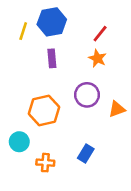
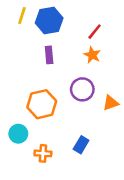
yellow line: (23, 31) -> (22, 16), moved

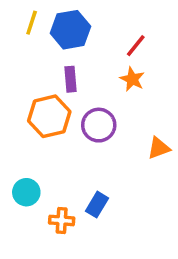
purple circle: (82, 89) -> (99, 125), moved
orange hexagon: (42, 104) -> (49, 116), moved
blue rectangle: (81, 145) -> (97, 205), moved

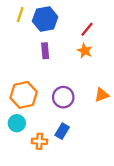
orange hexagon: (49, 116) -> (24, 95), moved
purple circle: (99, 125) -> (63, 97), moved

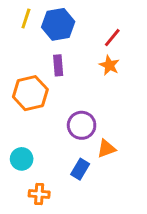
orange hexagon: (24, 95) -> (30, 93), moved
orange triangle: (102, 95) -> (106, 149), moved
orange cross: (39, 141) -> (39, 194), moved

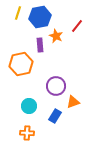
orange star: (109, 65) -> (56, 36), moved
cyan circle: (22, 159) -> (29, 106), moved

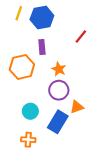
red line: (77, 26) -> (81, 36), moved
orange star: (56, 36) -> (59, 69), moved
blue rectangle: (55, 116) -> (58, 122), size x1.5

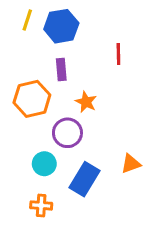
red line: (81, 36) -> (118, 54), turned -40
purple circle: (59, 90) -> (67, 133), moved
orange triangle: (77, 107) -> (131, 164), moved

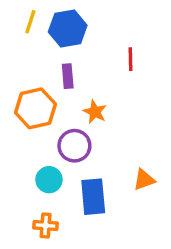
blue rectangle: (84, 179) -> (93, 197), turned -36

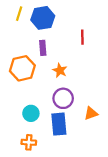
purple circle: (74, 146) -> (63, 98), moved

